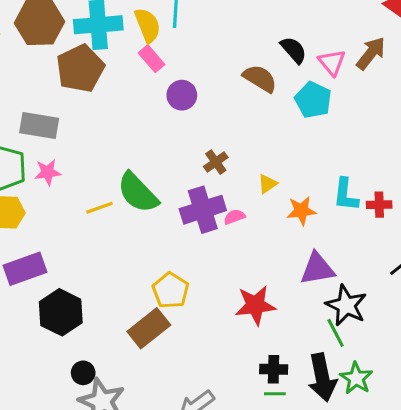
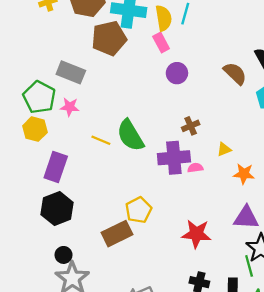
yellow line: (99, 208) -> (101, 140), turned 30
purple rectangle: (25, 269) -> (56, 167), moved, turned -64

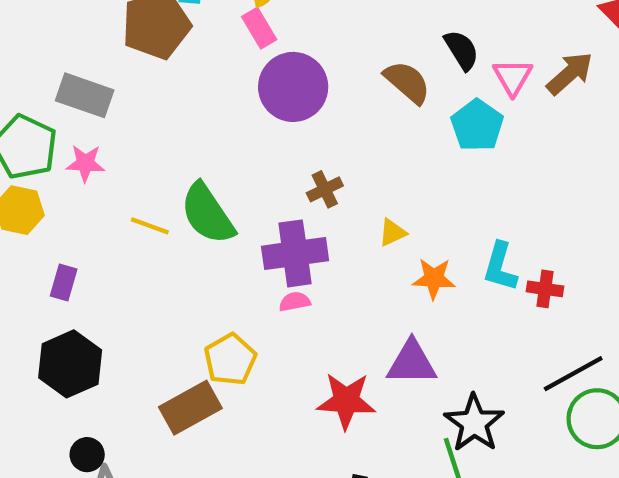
purple circle: (177, 73) -> (293, 87), size x1.6
purple rectangle: (56, 167) -> (64, 283), size x0.6
pink semicircle: (195, 168) -> (295, 302), moved
purple triangle: (246, 218) -> (412, 363), moved

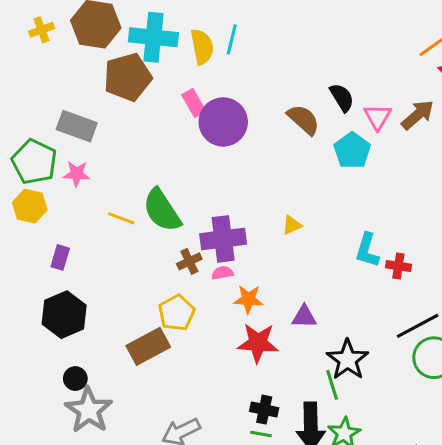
pink rectangle: (259, 28) -> (194, 103), moved
brown cross: (325, 189) -> (189, 261), moved
orange star: (434, 278) -> (248, 299), moved
purple triangle: (412, 363) -> (304, 317), size x0.7

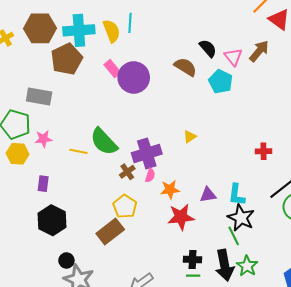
pink star: (77, 174) -> (44, 139), moved
cyan L-shape: (367, 250) -> (237, 195), moved
pink semicircle: (222, 273) -> (150, 175), turned 128

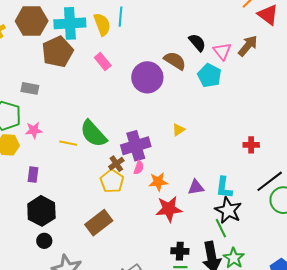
purple circle: (134, 77) -> (147, 77), moved
gray rectangle: (39, 97) -> (30, 88), size x0.7
yellow pentagon: (125, 207) -> (112, 181), moved
black circle: (66, 261) -> (44, 241), moved

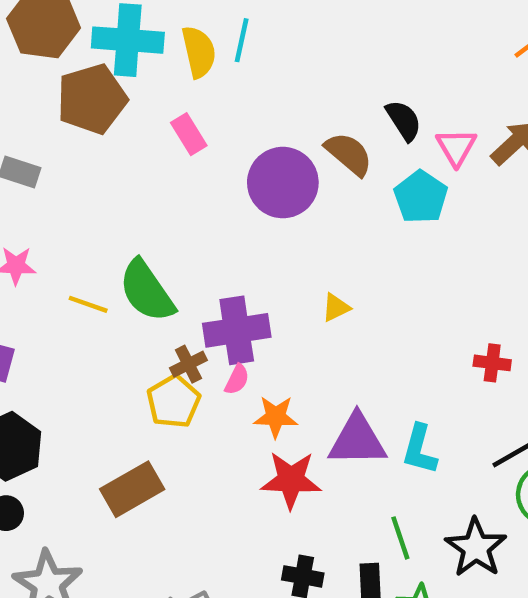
purple triangle: (196, 187) -> (357, 440), size x1.6
black star: (228, 210) -> (476, 548), moved

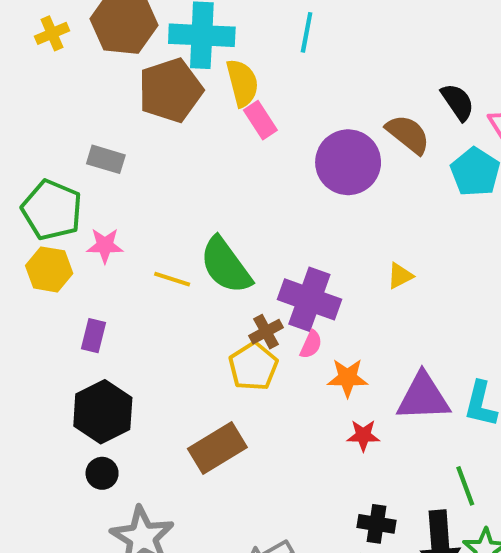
yellow semicircle: (199, 52) -> (242, 83), moved
purple cross: (237, 330) -> (309, 299), turned 30
red star: (291, 480) -> (363, 435), size x0.6

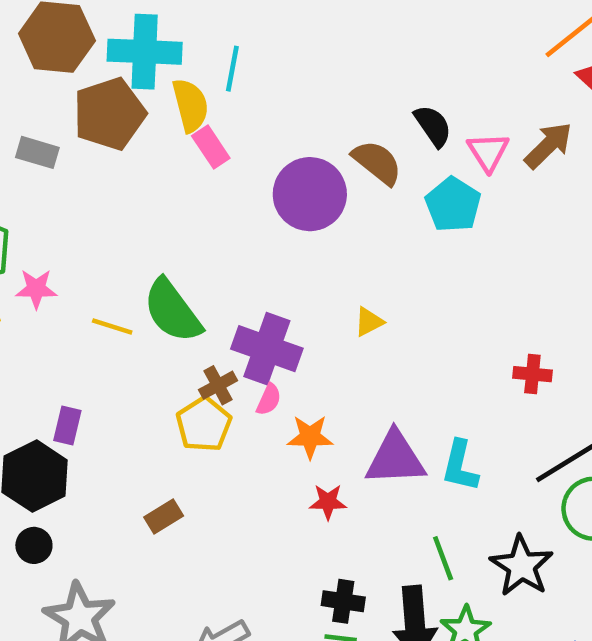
cyan line: (307, 32) -> (232, 69), moved
gray rectangle: (106, 159) -> (37, 152), moved
purple rectangle: (93, 336) -> (67, 425), moved
brown rectangle: (217, 448) -> (164, 516), size x0.6

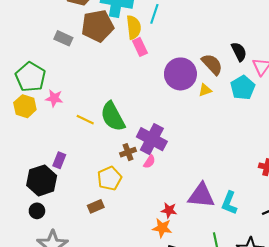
yellow triangle: (369, 322) -> (205, 90), moved
yellow pentagon: (204, 424) -> (109, 178), moved
orange star: (310, 437) -> (162, 228), moved

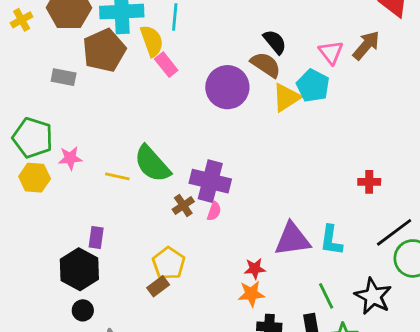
black semicircle: (239, 52) -> (275, 42), moved
yellow triangle: (205, 90) -> (286, 98), moved, size x1.6
yellow pentagon: (109, 178) -> (169, 263), moved

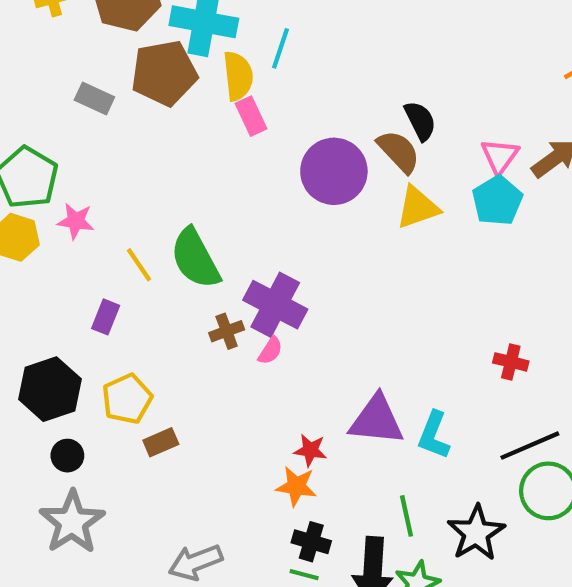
cyan pentagon: (313, 86) -> (497, 201), moved
yellow line: (117, 176) -> (139, 265), turned 30
purple rectangle: (96, 237) -> (106, 317), moved
yellow pentagon: (169, 263) -> (127, 399), moved
black circle: (83, 310) -> (67, 456), moved

